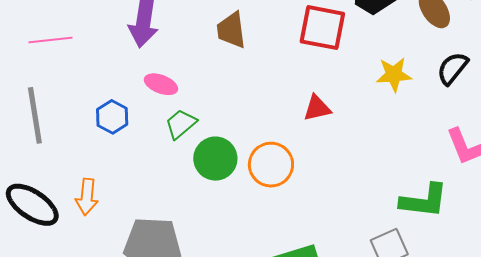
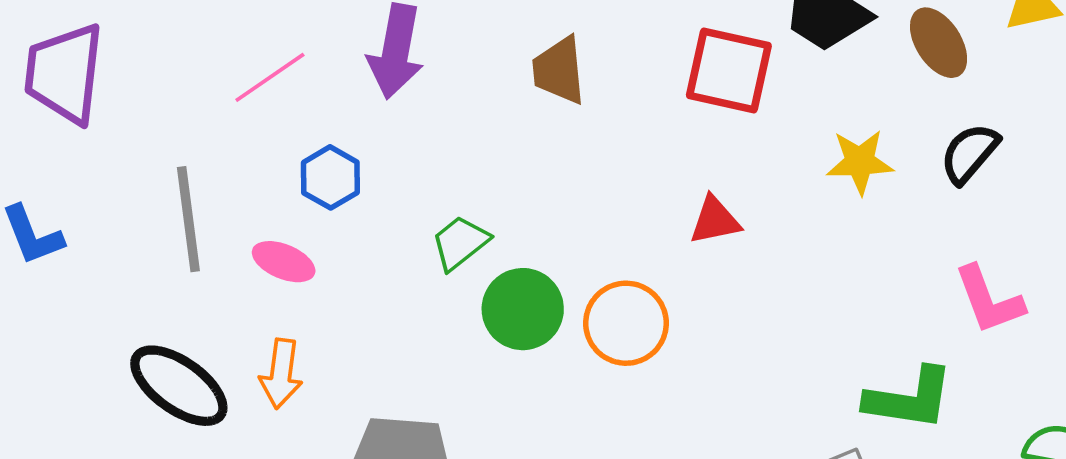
pink line: (51, 40) -> (270, 77), moved, turned -30
pink ellipse: (161, 84) -> (284, 262), moved
blue hexagon: (112, 117) -> (330, 177), moved

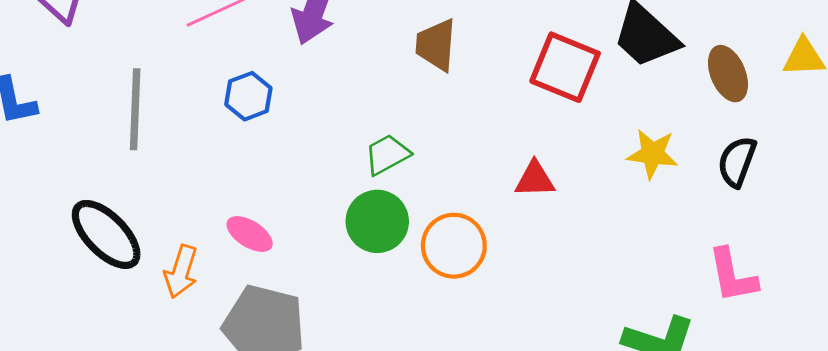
black semicircle: (969, 153) -> (737, 162), turned -30
green trapezoid: (460, 243) -> (387, 155), moved
pink ellipse: (284, 262) -> (250, 234), moved
orange arrow: (281, 374) -> (181, 272), moved

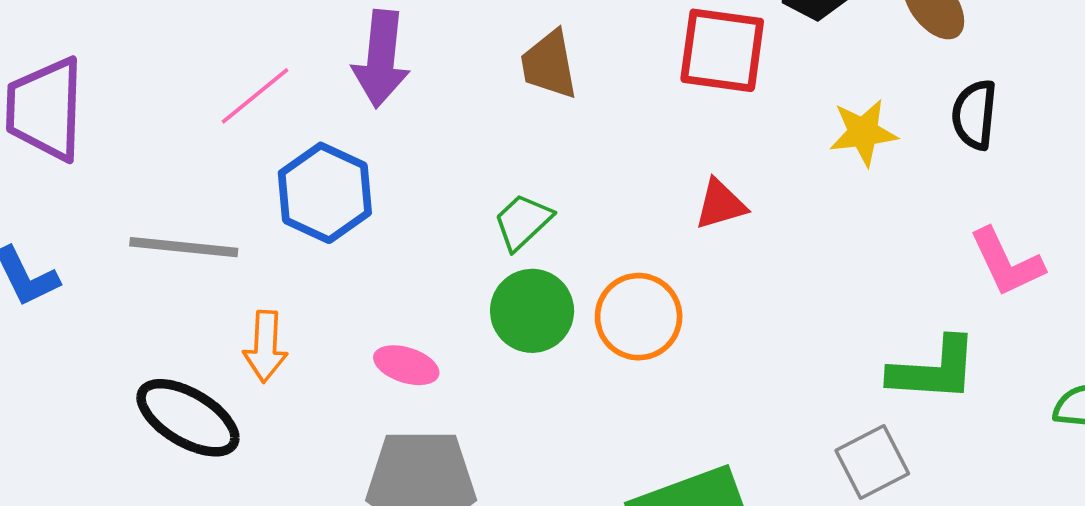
blue hexagon: (248, 96) -> (325, 193), size x1.5
gray line: (135, 109) -> (184, 247), turned -72
pink ellipse: (250, 234) -> (406, 365), moved
orange arrow: (181, 272) -> (265, 346), moved

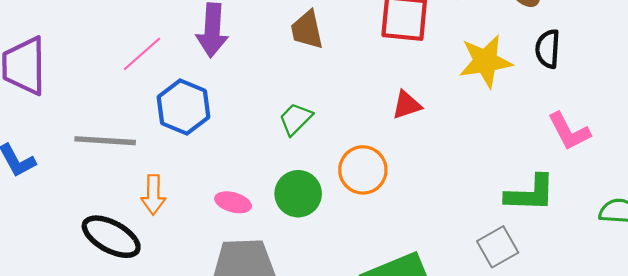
yellow star: (863, 132) -> (486, 61), size x1.4
green circle: (532, 311) -> (298, 194), moved

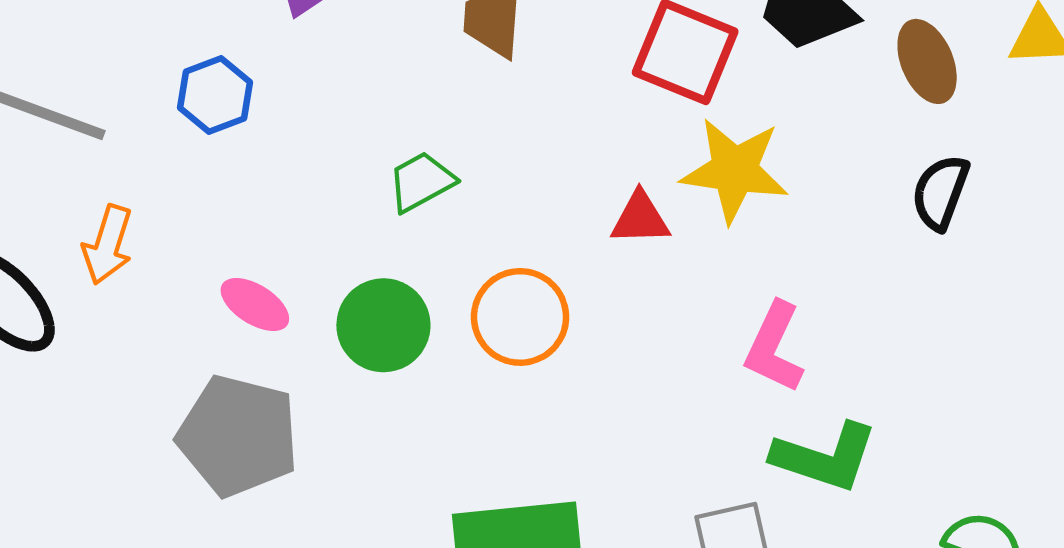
yellow star: (486, 61) -> (735, 170), moved
blue hexagon: (183, 107) -> (215, 95), size x0.7
pink L-shape: (569, 131) -> (774, 347), moved, turned 36

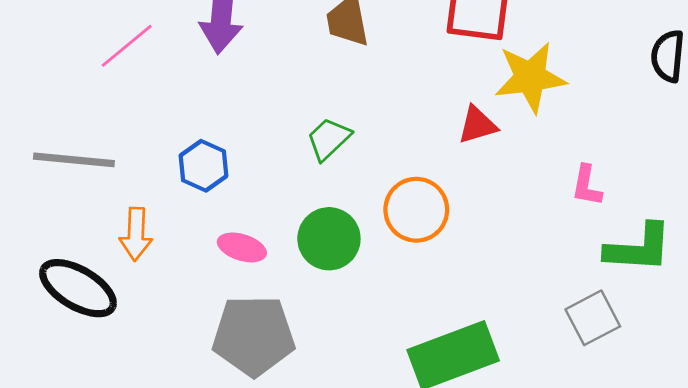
blue hexagon: (215, 95) -> (203, 166), moved
pink L-shape: (774, 347) -> (587, 186), size x0.7

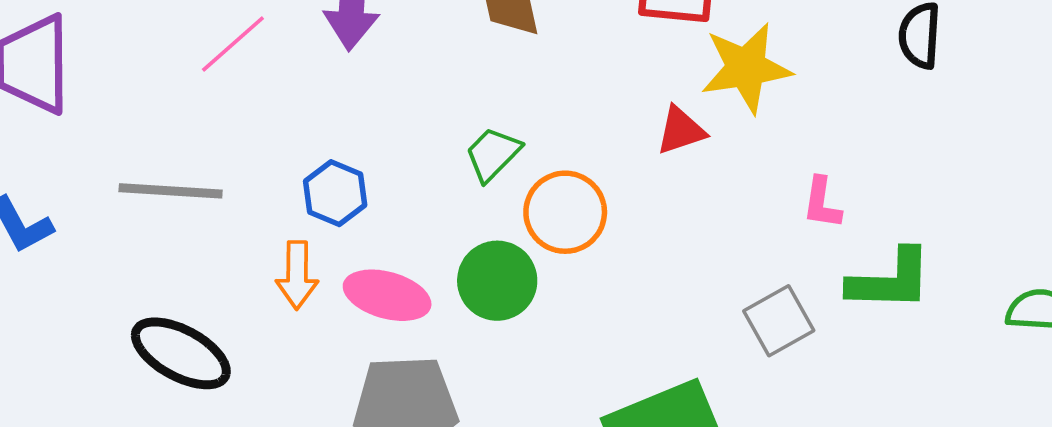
orange circle: (416, 210) -> (565, 212), moved
orange arrow: (136, 234) -> (297, 275), moved
pink ellipse: (242, 247) -> (387, 295), size x1.4
gray square: (593, 318) -> (779, 321), moved

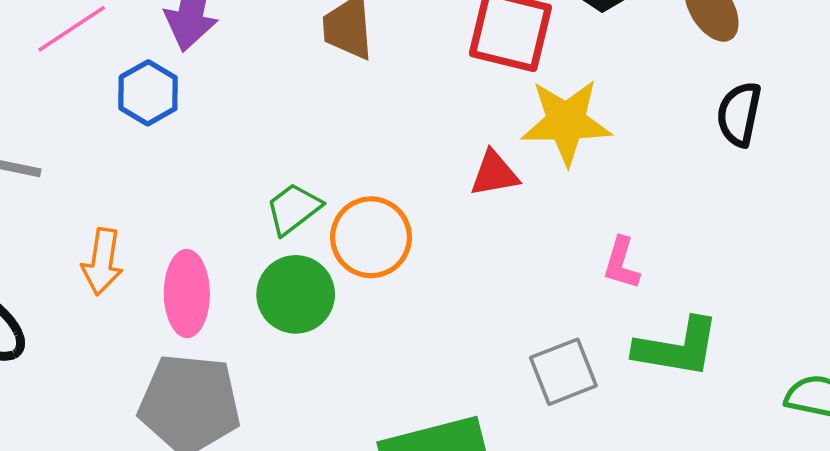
green trapezoid: (493, 154) -> (294, 209), moved
blue hexagon: (335, 193) -> (148, 93), moved
pink ellipse: (387, 295) -> (187, 293), turned 66

